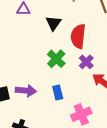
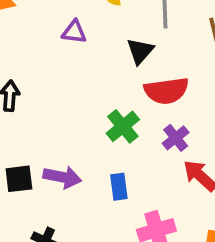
black triangle: (53, 23) -> (140, 51), moved
red semicircle: (78, 36) -> (166, 91), turned -110

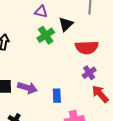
black triangle: (140, 51) -> (66, 24), moved
green cross: (123, 126) -> (46, 35), moved

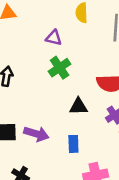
black triangle: (66, 24) -> (78, 106), moved, turned 42

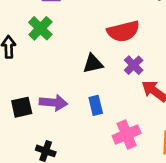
green cross: (60, 68) -> (40, 28), moved

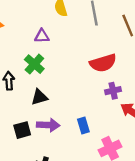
black triangle: (93, 64) -> (39, 97), moved
purple cross: (134, 65) -> (113, 91), turned 35

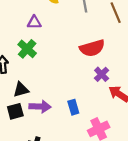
purple cross: (113, 91) -> (102, 74), turned -32
black triangle: (39, 97) -> (21, 90), moved

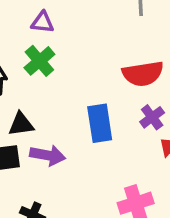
purple triangle: (34, 22) -> (42, 22), moved
blue rectangle: (73, 107) -> (100, 123), moved, size x1.5

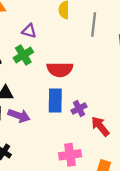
red semicircle: (143, 74) -> (60, 69), moved
purple cross: (152, 117) -> (79, 108), moved

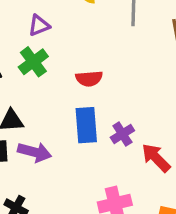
purple triangle: (29, 31) -> (39, 25), turned -32
red semicircle: (60, 69) -> (89, 79), size x0.7

